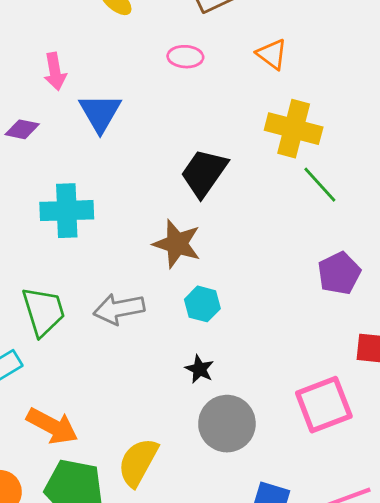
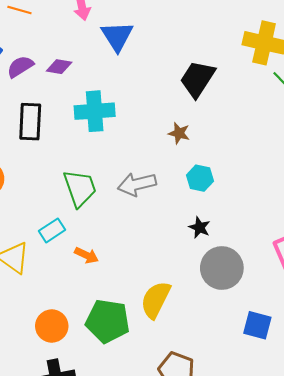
purple diamond: (22, 129) -> (59, 67), moved
brown star: (177, 244) -> (179, 133), size x0.6
orange arrow: (52, 426) -> (86, 255), moved, size x0.6

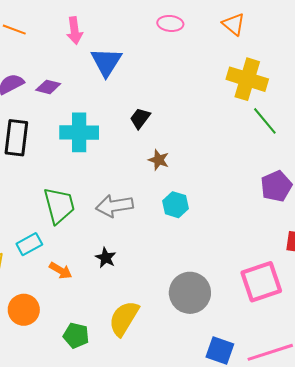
black trapezoid: (197, 79) -> (140, 118), moved, size x0.6
black star: (200, 228) -> (106, 258), moved
green pentagon: (108, 321) -> (76, 335), size x0.6
orange circle: (52, 326) -> (24, 310), moved

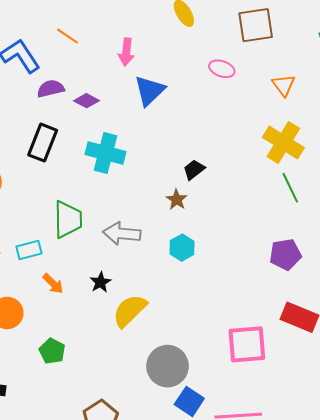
black trapezoid: (140, 118) -> (194, 170), moved
gray circle: (190, 293) -> (167, 366), moved
yellow semicircle: (124, 318) -> (130, 311), moved

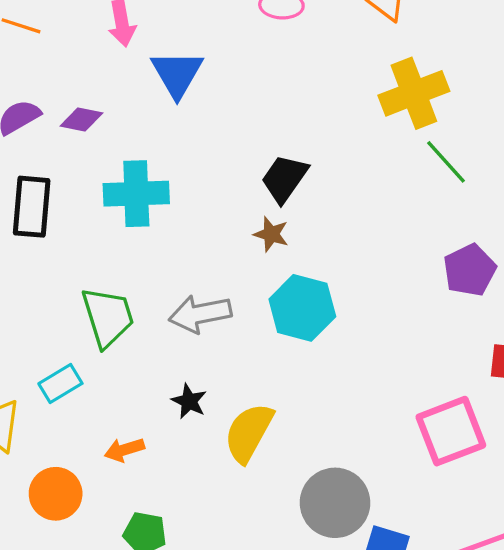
yellow cross: (283, 142) -> (414, 93), turned -36
black trapezoid: (194, 170) -> (284, 179), size x1.4
cyan hexagon: (182, 248) -> (302, 308), size x1.5
orange arrow: (53, 284) -> (124, 450), moved, turned 135

